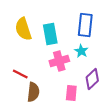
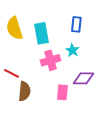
blue rectangle: (85, 25) -> (76, 24), size x0.7
purple diamond: (92, 79) -> (83, 78), turned 45

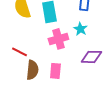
pink rectangle: (62, 92) -> (55, 71), moved

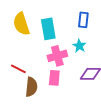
pink rectangle: (55, 71) -> (54, 78), moved

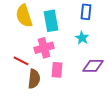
pink cross: (57, 56) -> (44, 48), moved

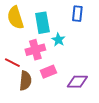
cyan star: (82, 38) -> (58, 40), moved
purple diamond: (93, 66) -> (77, 82), moved
pink rectangle: (57, 70) -> (48, 72), turned 63

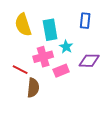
pink rectangle: (48, 72) -> (61, 71), moved
purple diamond: (77, 82) -> (89, 61), moved

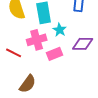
brown semicircle: (33, 88) -> (28, 84), moved, turned 30

